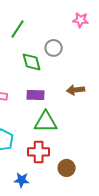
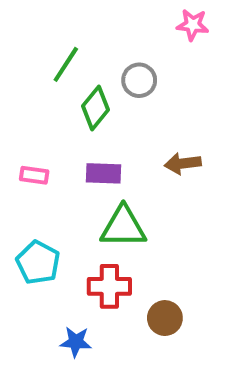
green line: (18, 29) -> (66, 64), moved
green diamond: (32, 62) -> (96, 108), turned 55

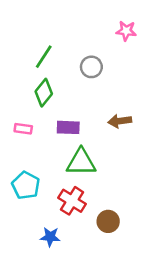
green diamond: (96, 108) -> (44, 93), moved
red cross: (109, 286) -> (72, 201), turned 32

